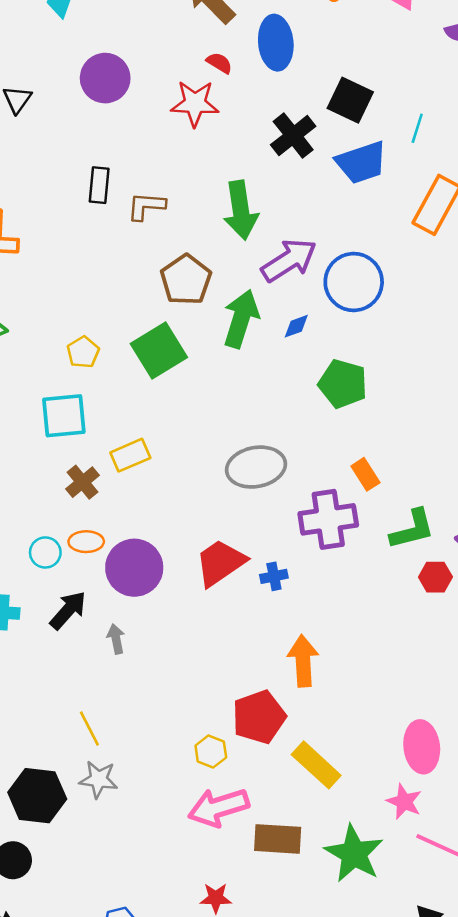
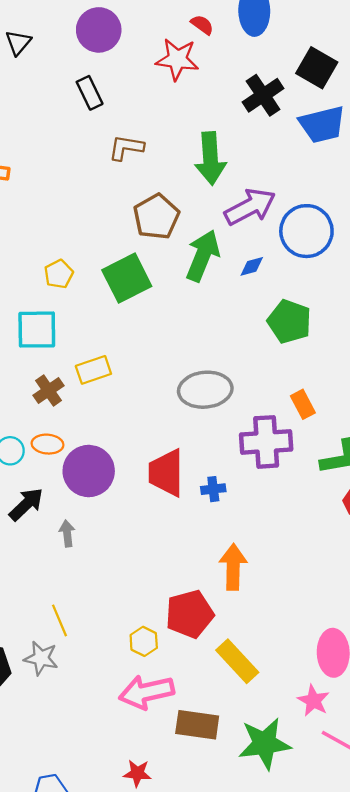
black rectangle: (99, 185) -> (90, 93), moved, turned -36
red trapezoid: (220, 563) -> (166, 473), turned -60
yellow line: (89, 729) -> (60, 620), moved
green star: (354, 854) -> (265, 744), turned 30

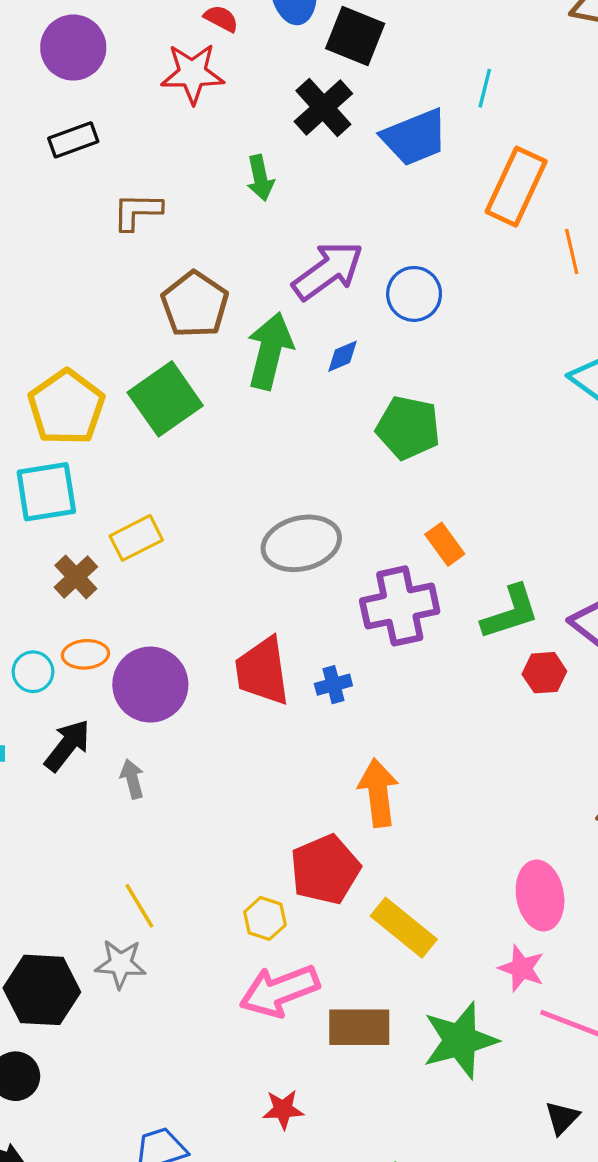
black square: (317, 68) -> (355, 36), moved
black rectangle: (90, 93) -> (73, 140), turned -76
green arrow: (210, 158) -> (260, 178), moved, size x0.6
blue circle: (306, 231) -> (414, 294), size x0.7
yellow pentagon: (59, 274) -> (66, 407), size x1.8

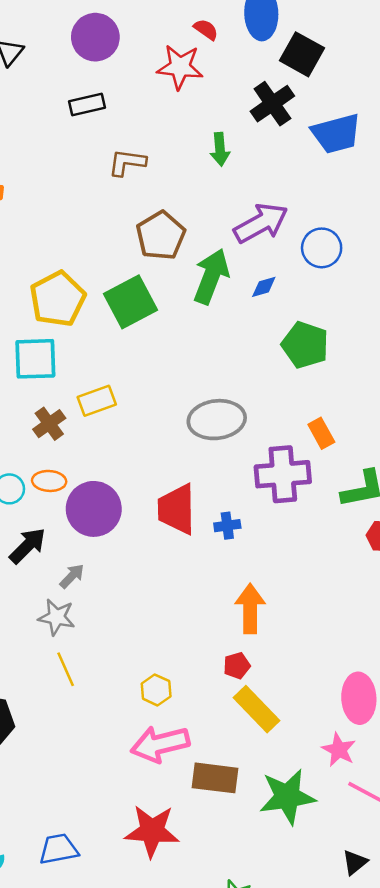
gray arrow: (132, 779) -> (72, 576), turned 52
red pentagon: (325, 870) -> (237, 666), moved, size x0.5
gray star: (121, 964) -> (57, 617), moved
red star: (283, 1109) -> (152, 831), size x1.8

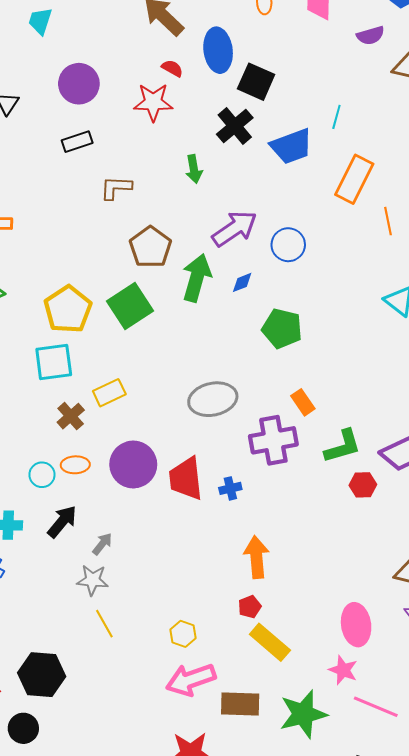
purple circle: (94, 509) -> (133, 464), moved

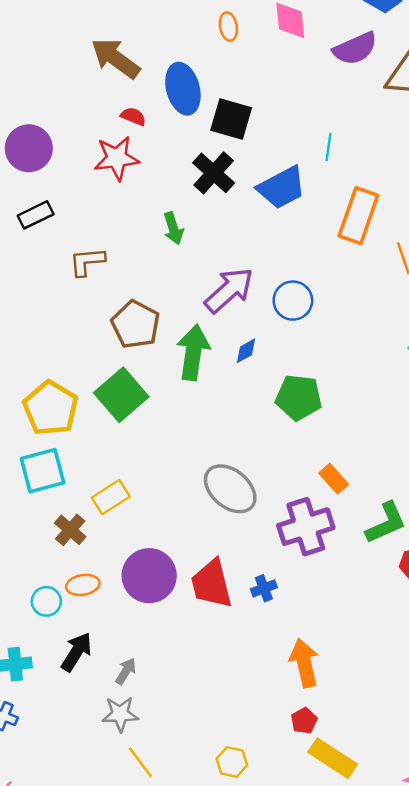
purple semicircle: (371, 35) -> (355, 49), size x1.4
gray ellipse: (213, 399) -> (230, 489), turned 60

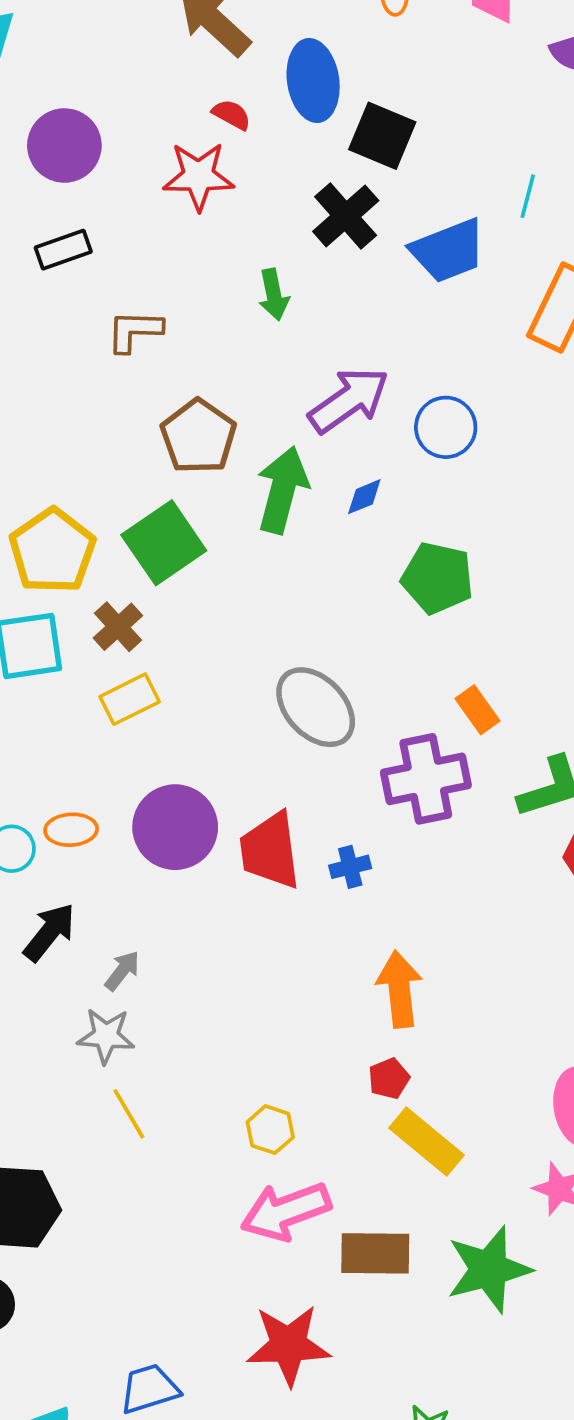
brown cross: (70, 530) -> (118, 627), moved

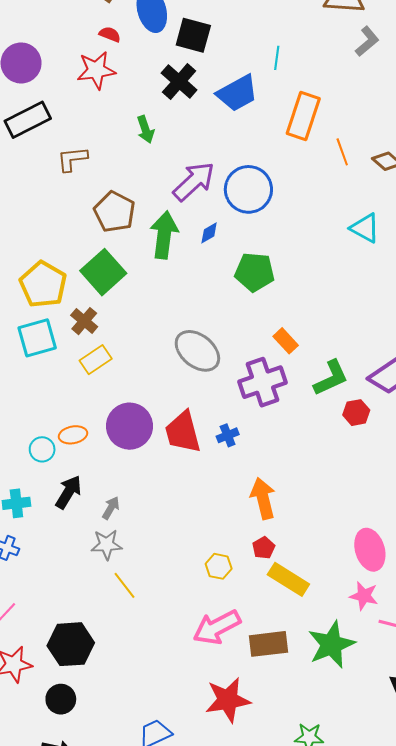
black rectangle: (63, 250) -> (28, 120), size x1.5
blue circle: (446, 427) -> (248, 189), size x1.4
yellow hexagon: (270, 1130) -> (219, 566), moved

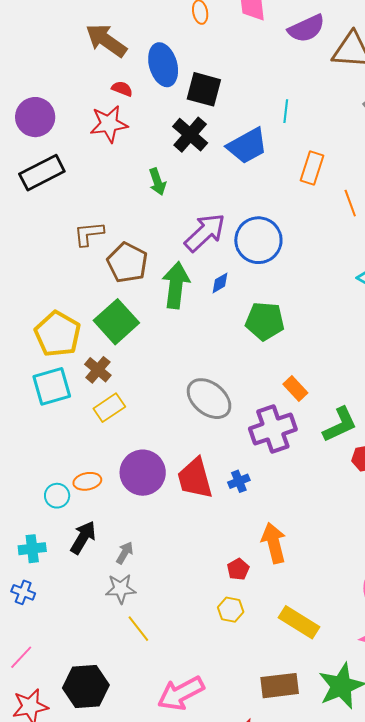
orange rectangle: (303, 116) -> (312, 168), size x0.7
brown L-shape: (72, 159) -> (89, 234), moved
red pentagon: (264, 548) -> (238, 569), moved
pink arrow: (217, 627) -> (181, 693), moved

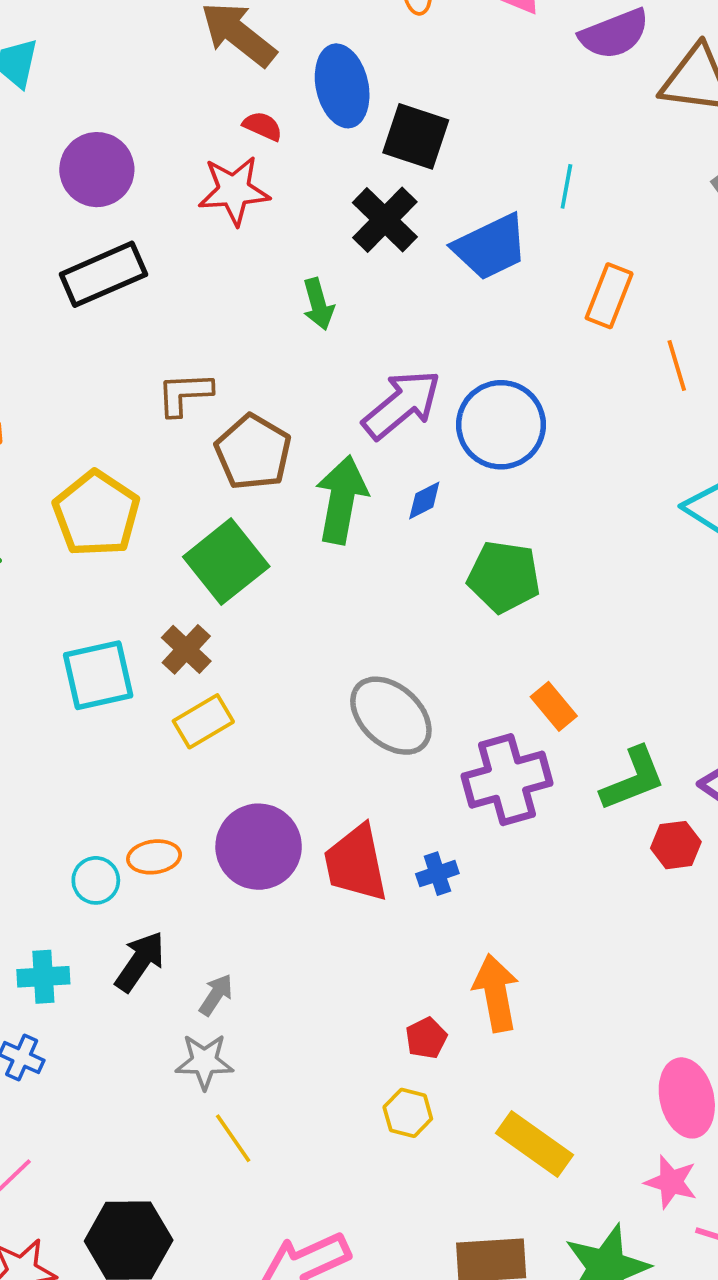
yellow pentagon: (58, 334) -> (96, 514), moved

